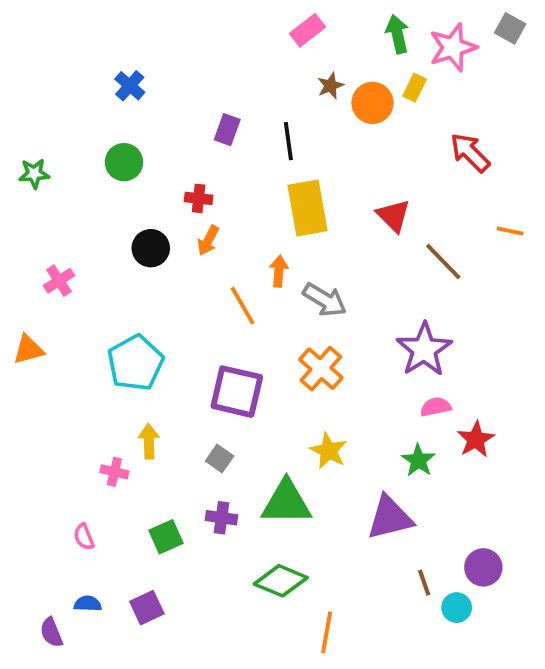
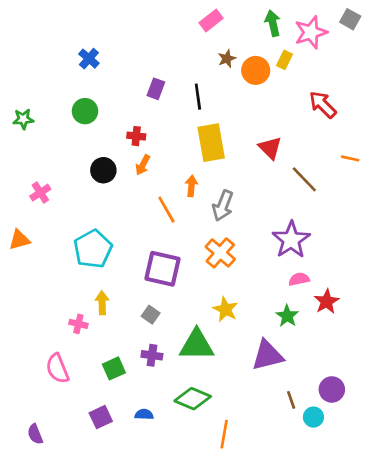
gray arrow: (325, 300) -> (223, 206), turned 80
pink semicircle: (84, 537) -> (57, 368), size x1.6
blue semicircle: (88, 604) -> (144, 414), moved

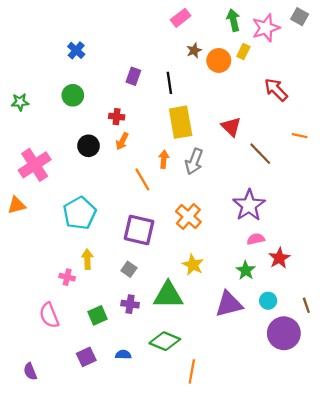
pink cross: (40, 193) -> (35, 165), size x1.8
gray arrow: (223, 206) -> (194, 162), moved
purple circle: (332, 389) -> (284, 333), size x1.5
brown line: (291, 400) -> (306, 305), moved
cyan circle: (313, 417) -> (268, 301), moved

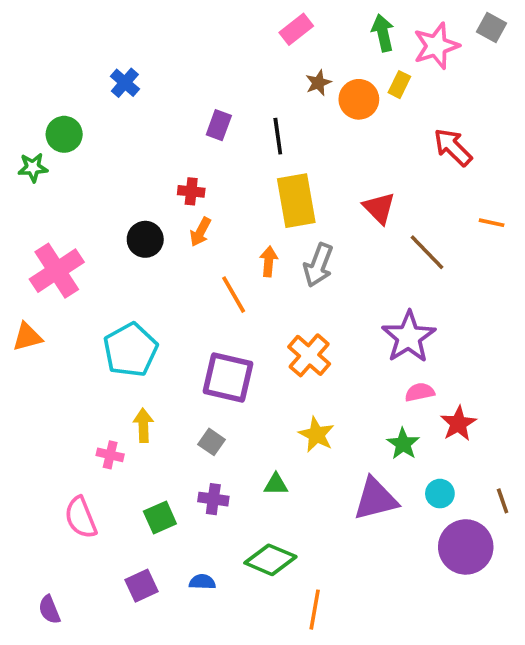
green circle: (73, 95) -> (64, 134), moved
green triangle: (168, 295) -> (276, 484), size x0.5

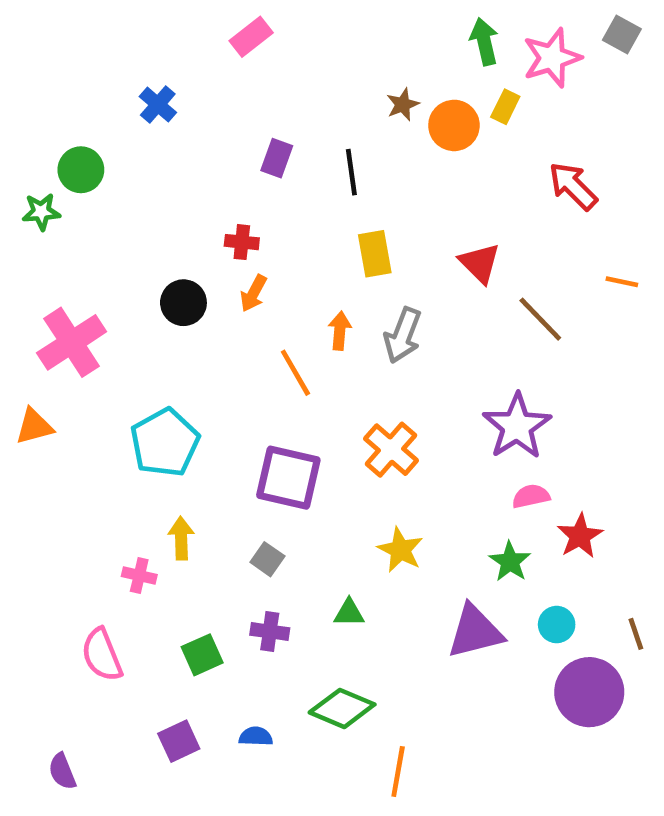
pink rectangle: (296, 29) -> (251, 37), moved
yellow rectangle: (296, 201) -> (375, 254), size x0.7

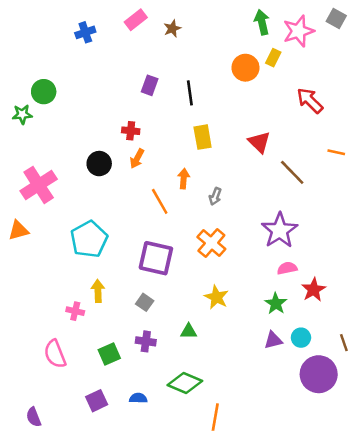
blue cross: (158, 104) -> (85, 32), moved, turned 30
brown star: (403, 104) -> (172, 29), moved
gray arrow: (403, 335) -> (215, 196), moved, size x0.6
purple triangle: (475, 631) -> (273, 340), moved, size x0.6

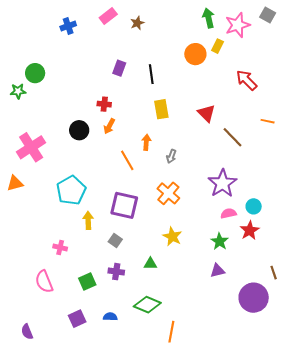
yellow arrow: (98, 291) -> (88, 220), moved
cyan circle: (301, 338) -> (254, 206), moved

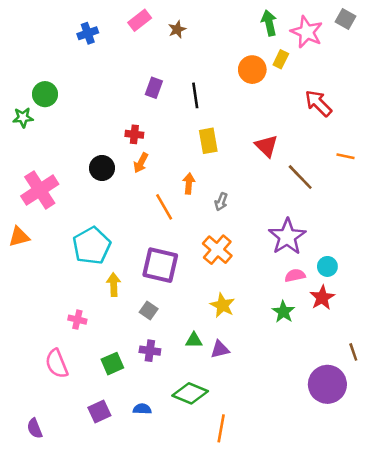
pink star: (238, 25) -> (307, 32), turned -30
purple triangle: (217, 271) -> (220, 349), moved

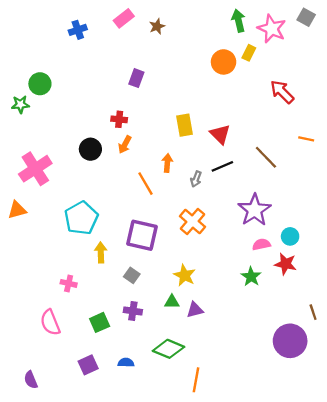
black line: (195, 95) -> (222, 166), moved, turned 75
red triangle: (267, 146) -> (220, 134), moved
red star: (322, 298) -> (285, 264), turned -30
yellow star: (222, 305) -> (185, 275), moved

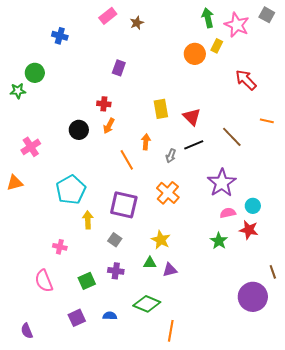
blue cross: (78, 30) -> (60, 36), moved, turned 35
pink cross: (35, 169) -> (31, 147), size x0.7

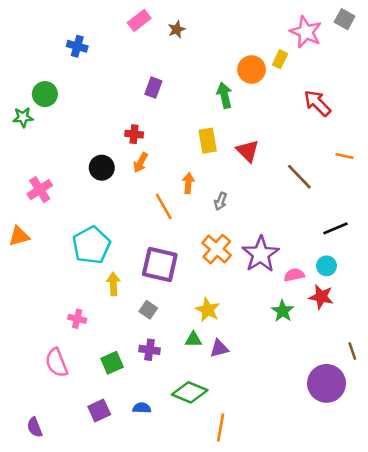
green arrow: (208, 18) -> (224, 95), moved
black line: (194, 145) -> (336, 228), moved
purple star: (222, 183) -> (261, 254), moved

